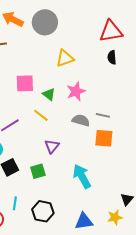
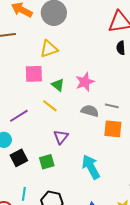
yellow triangle: (65, 58) -> (49, 49), moved

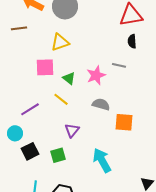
gray line: (112, 106) -> (119, 65), moved

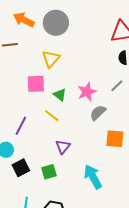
yellow triangle: (60, 42) -> (51, 59), turned -30
gray line: (119, 65) -> (117, 86), moved, turned -56
gray semicircle: (101, 104) -> (98, 113), moved, turned -60
purple line: (30, 109) -> (21, 126), turned -30

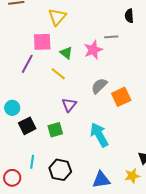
gray line: (117, 86) -> (111, 37), moved, turned 40
gray semicircle: (98, 113) -> (99, 86), moved
purple line: (21, 126) -> (27, 64), moved
orange square: (115, 139) -> (121, 97), turned -30

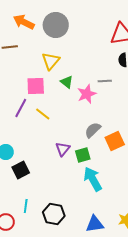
green triangle: (66, 53) -> (67, 82), moved
yellow line: (58, 74) -> (43, 114), moved
green square: (55, 130) -> (83, 155), moved

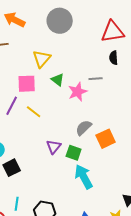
gray circle: (56, 25) -> (60, 21), moved
green square: (83, 155) -> (74, 153), turned 35

